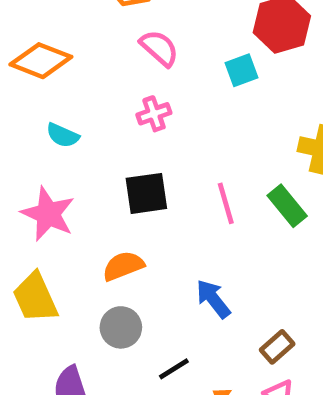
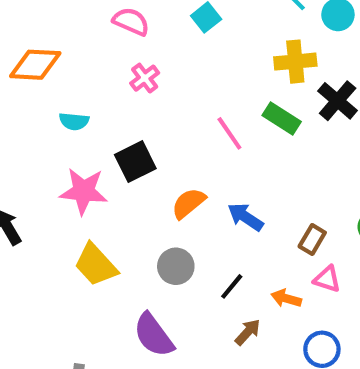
black square: (146, 193) -> (135, 162), moved
orange semicircle: (123, 266) -> (188, 203), moved

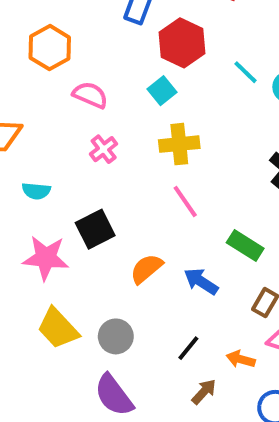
yellow cross: (295, 62) -> (179, 144), moved
green rectangle: (282, 118) -> (245, 246), moved
gray circle: (176, 266) -> (116, 336), moved

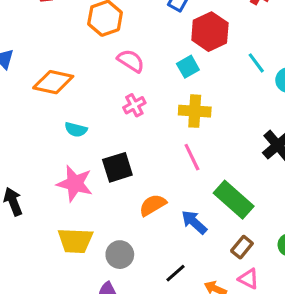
green rectangle: (245, 246) -> (234, 200), size x1.4
yellow trapezoid: (58, 328) -> (75, 241), turned -54

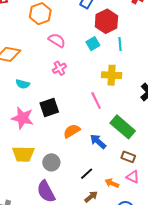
cyan line: (256, 63) -> (120, 44), moved, turned 32
yellow cross: (195, 111) -> (112, 75), moved
brown rectangle: (242, 247) -> (128, 157), turned 72

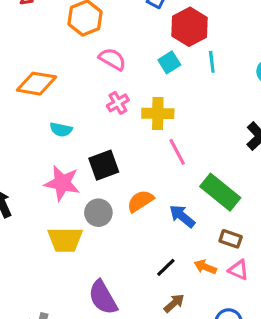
yellow cross: (112, 75) -> (158, 113), moved
gray circle: (51, 162) -> (98, 213), moved
orange arrow: (112, 183) -> (205, 267), moved

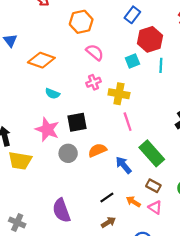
yellow trapezoid: (65, 240) -> (20, 161), moved

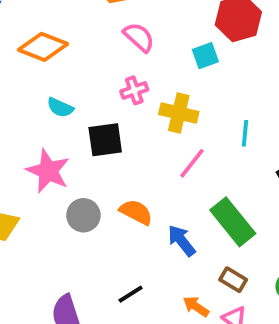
cyan line: (161, 65) -> (245, 133), moved
black square: (77, 122) -> (105, 140), moved
pink line: (128, 122) -> (192, 163), turned 54
orange semicircle: (97, 150) -> (136, 212), turned 48
black line: (107, 198) -> (131, 294), moved

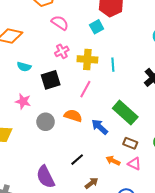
cyan line: (245, 133) -> (113, 65), moved
pink line: (192, 163) -> (85, 89), moved
pink star: (48, 171) -> (23, 101), size x0.7

